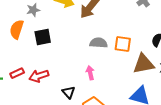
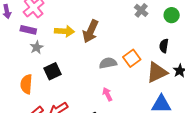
orange semicircle: (17, 29) -> (26, 84), moved
orange square: (123, 44) -> (132, 58), turned -30

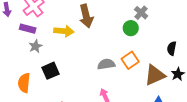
green circle: (172, 15) -> (131, 28), moved
brown arrow: (91, 31) -> (86, 16), moved, turned -40
black semicircle: (164, 46) -> (172, 48), moved

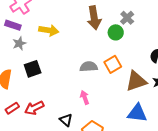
brown arrow: (86, 16) -> (94, 18), moved

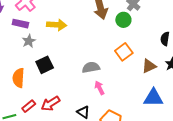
gray semicircle: (89, 67) -> (91, 67), moved
brown triangle: (136, 81) -> (149, 66), size x0.7

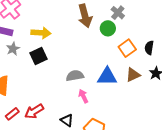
orange square: (124, 52) -> (127, 48), moved
black square: (45, 65) -> (39, 56), moved
blue triangle: (153, 98) -> (107, 77), moved

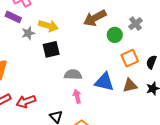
gray cross: (118, 13) -> (135, 24), moved
brown arrow: (85, 16) -> (95, 18), turned 65
gray star: (13, 49) -> (28, 33), moved
black square: (39, 56) -> (51, 49), moved

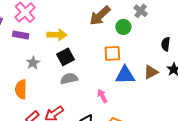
gray star: (28, 33) -> (33, 63), moved
orange square: (130, 58) -> (112, 53), moved, turned 36
gray semicircle: (73, 75) -> (69, 79), moved

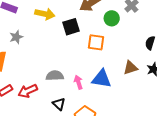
black square: (65, 57) -> (71, 27), moved
blue triangle: (125, 75) -> (102, 79), moved
gray semicircle: (69, 79) -> (55, 76), moved

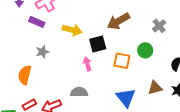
green circle: (112, 18) -> (145, 50), moved
blue triangle: (102, 79) -> (126, 97), turned 40
pink arrow: (78, 82) -> (87, 64), moved

